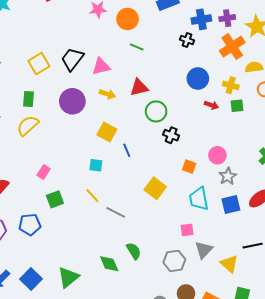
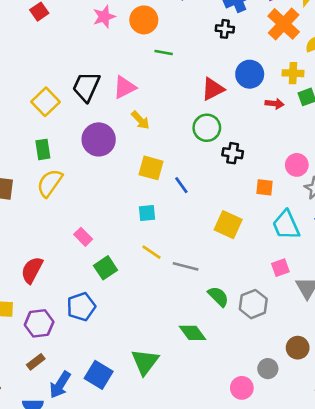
red triangle: (139, 87) -> (213, 89), moved
yellow arrow: (107, 94) -> (140, 120), turned 42
pink rectangle: (44, 172) -> (83, 237), turned -64
green semicircle: (134, 251) -> (218, 296), moved
gray hexagon: (174, 261) -> (253, 304), moved

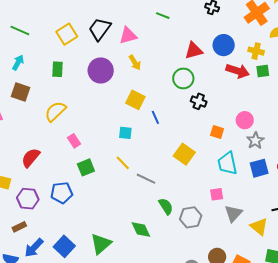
red arrow: (275, 104) -> (238, 71), size x1.6
yellow semicircle: (50, 183) -> (55, 111), moved

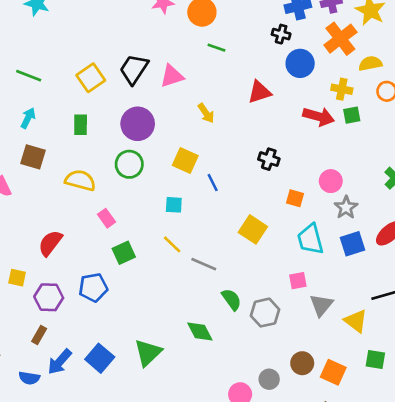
blue circle: (224, 45) -> (300, 63), moved
yellow arrow: (135, 63) -> (206, 113), moved
green circle: (183, 78) -> (129, 164), moved
yellow semicircle: (55, 111) -> (80, 180), turned 60
brown rectangle: (19, 227) -> (39, 335), turned -32

